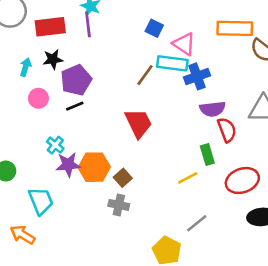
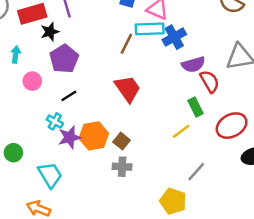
black star: (53, 59) -> (50, 32), moved
black line: (75, 106) -> (69, 96), moved

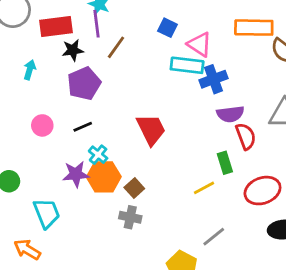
brown line: (126, 44) -> (116, 47), moved
pink circle: (32, 81) -> (42, 125), moved
cyan cross: (55, 121) -> (98, 155), moved

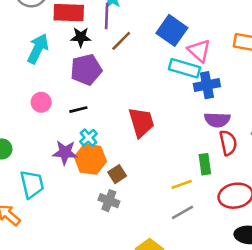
blue square: (167, 28) -> (172, 30), size x1.6
cyan arrow: (30, 70) -> (38, 49), size x1.6
gray line: (214, 237) -> (183, 212), moved

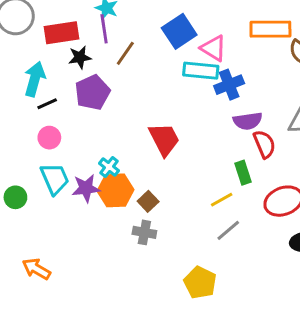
blue square: (172, 30) -> (179, 31), turned 32
black line: (78, 110) -> (47, 104), moved
cyan trapezoid: (32, 184) -> (55, 179), moved

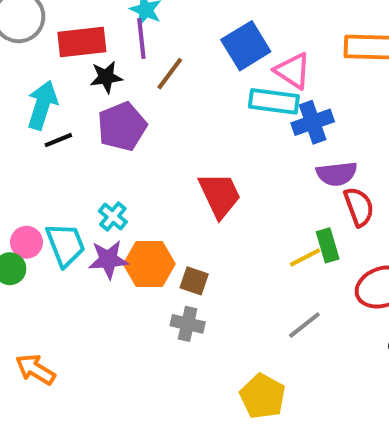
pink circle: (49, 138) -> (26, 242), moved
cyan cross: (109, 167) -> (113, 216), moved
yellow line: (222, 200) -> (305, 257), moved
brown square: (148, 201) -> (194, 281), turned -30

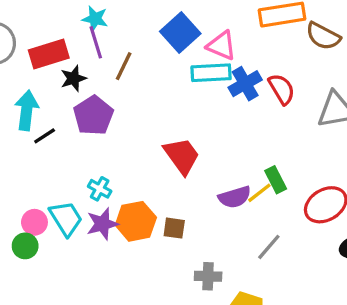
purple semicircle: (337, 174) -> (235, 197), moved
red semicircle: (359, 207) -> (282, 89), moved
gray cross: (188, 324) -> (208, 276), moved

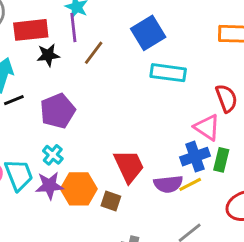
pink triangle: (222, 46) -> (207, 127), moved
blue cross: (245, 84) -> (195, 157), moved
purple pentagon: (93, 115) -> (58, 111), moved
red trapezoid: (182, 156) -> (129, 166), moved
green rectangle: (276, 180) -> (221, 160), moved, turned 30

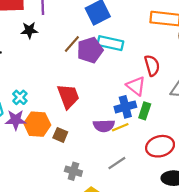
brown line: (94, 53) -> (72, 44), moved
black star: (48, 55) -> (29, 30), moved
purple pentagon: (58, 111) -> (90, 50), moved
red trapezoid: (129, 166) -> (68, 96), moved

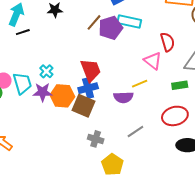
blue cross: (125, 107) -> (88, 88), moved
green rectangle: (145, 111) -> (180, 85), moved, turned 63
yellow line: (120, 127) -> (140, 84), moved
brown square: (60, 135) -> (83, 106), size x1.6

